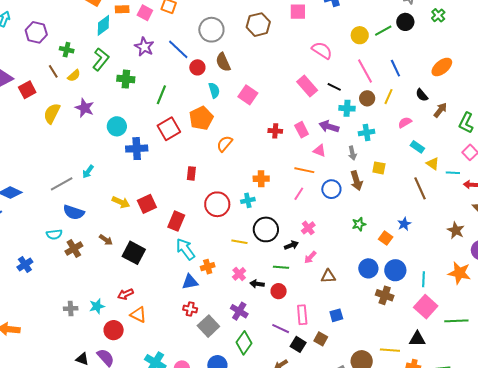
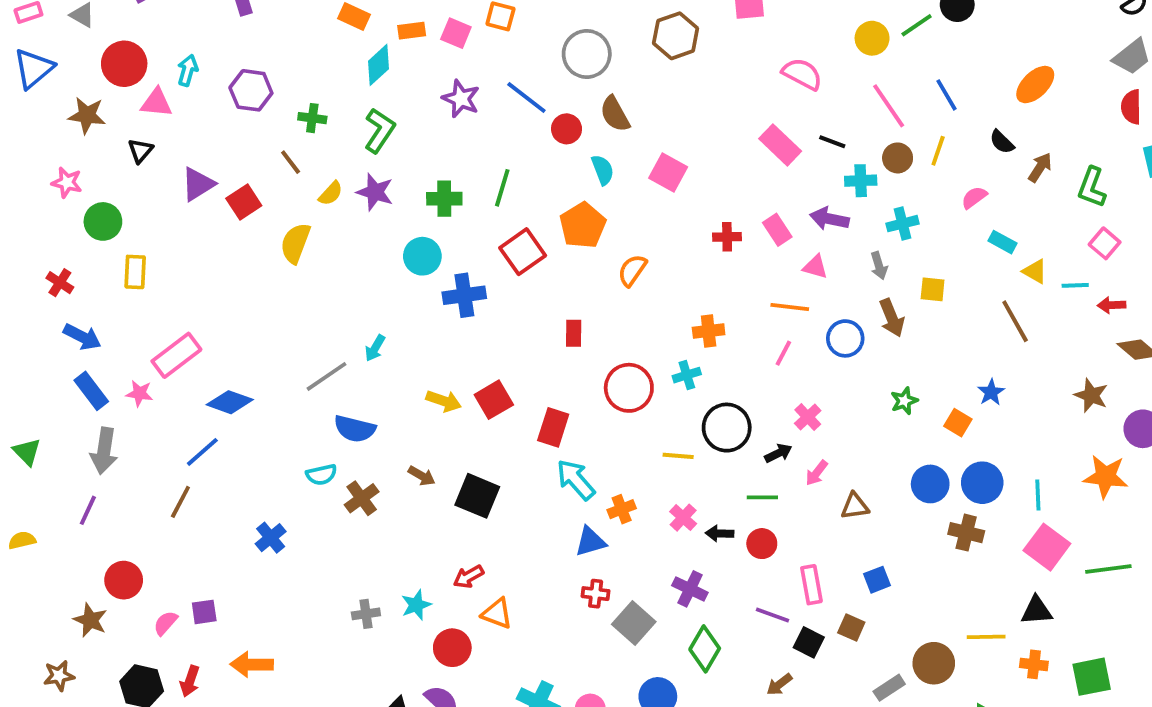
yellow semicircle: (74, 76) -> (331, 193), moved
green cross: (126, 79) -> (444, 199), moved
purple star: (85, 108) -> (375, 192), moved

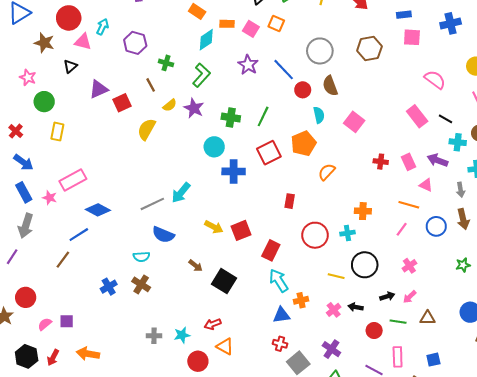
cyan arrow: (375, 348) -> (181, 193), size x1.5
black arrow: (778, 453) -> (387, 296), moved
green line: (762, 497) -> (398, 322), moved
brown cross: (362, 498) -> (141, 284), moved, turned -30
black arrow: (720, 533) -> (356, 307), moved

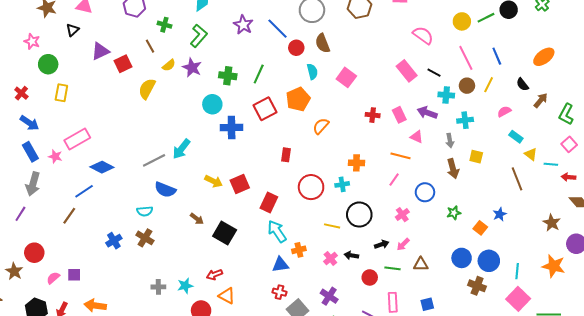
blue circle: (436, 226) -> (425, 192), moved

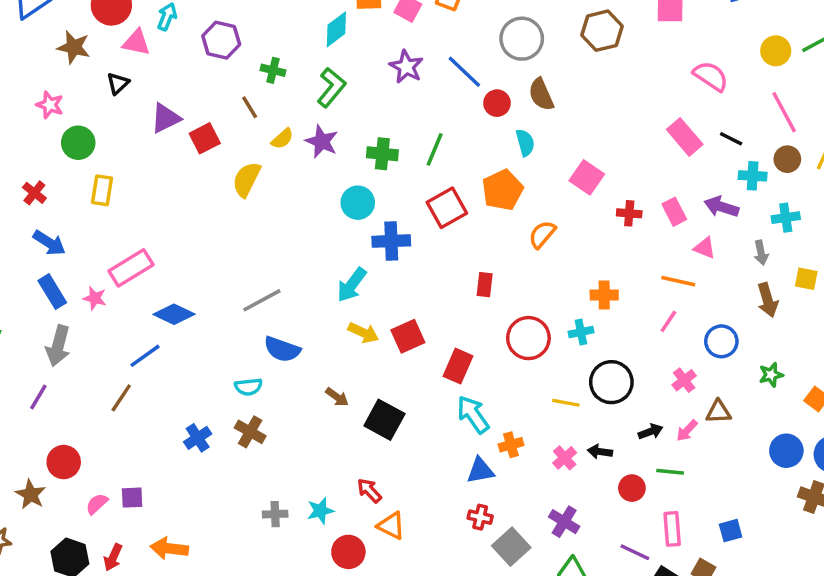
pink square: (346, 77) -> (587, 177), moved
cyan arrow: (181, 149) -> (352, 285), moved
brown triangle: (421, 264) -> (718, 412), moved
red arrow: (214, 275) -> (369, 490), turned 70

